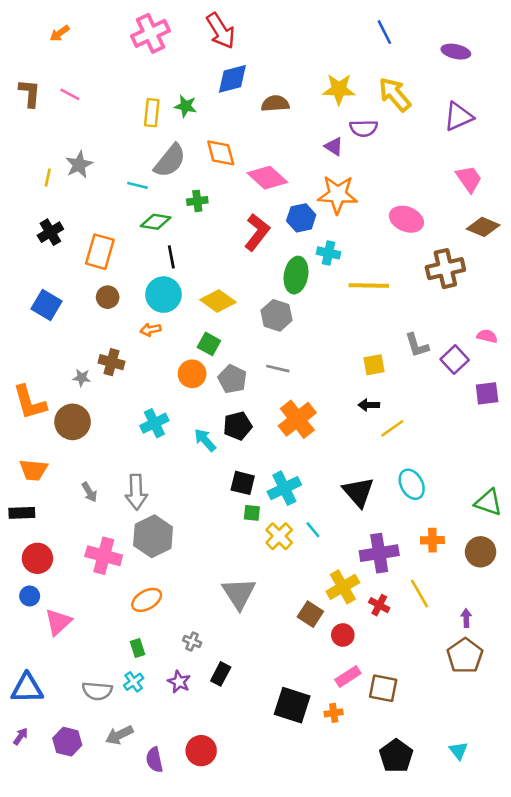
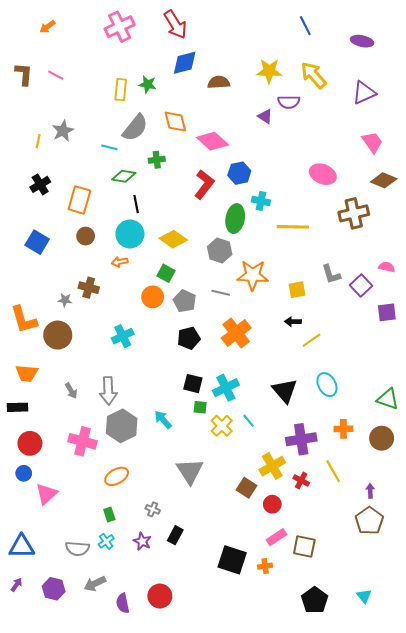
orange star: (338, 194) -> (253, 275), moved
cyan arrow: (205, 440) -> (163, 420), moved

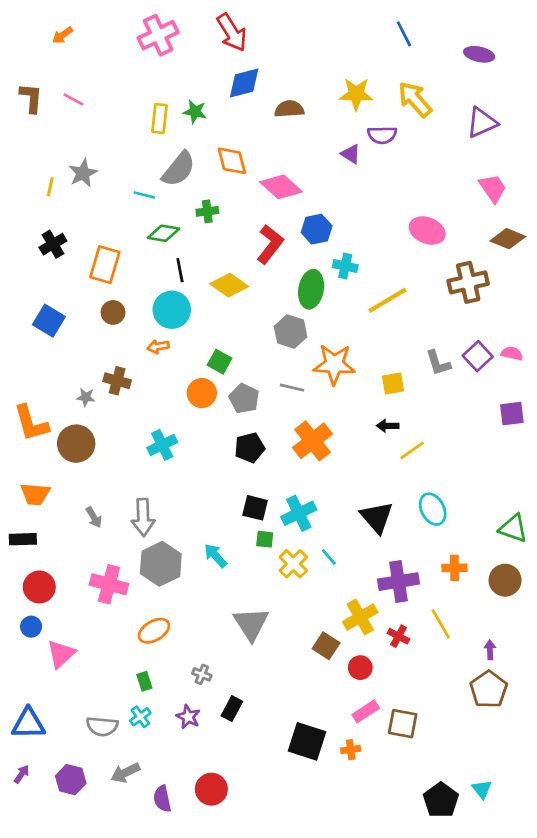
yellow line: (293, 227) -> (388, 300), turned -32
yellow diamond: (173, 239) -> (229, 285), moved
purple square: (361, 286) -> (478, 356), moved
black pentagon: (315, 600) -> (441, 800), moved

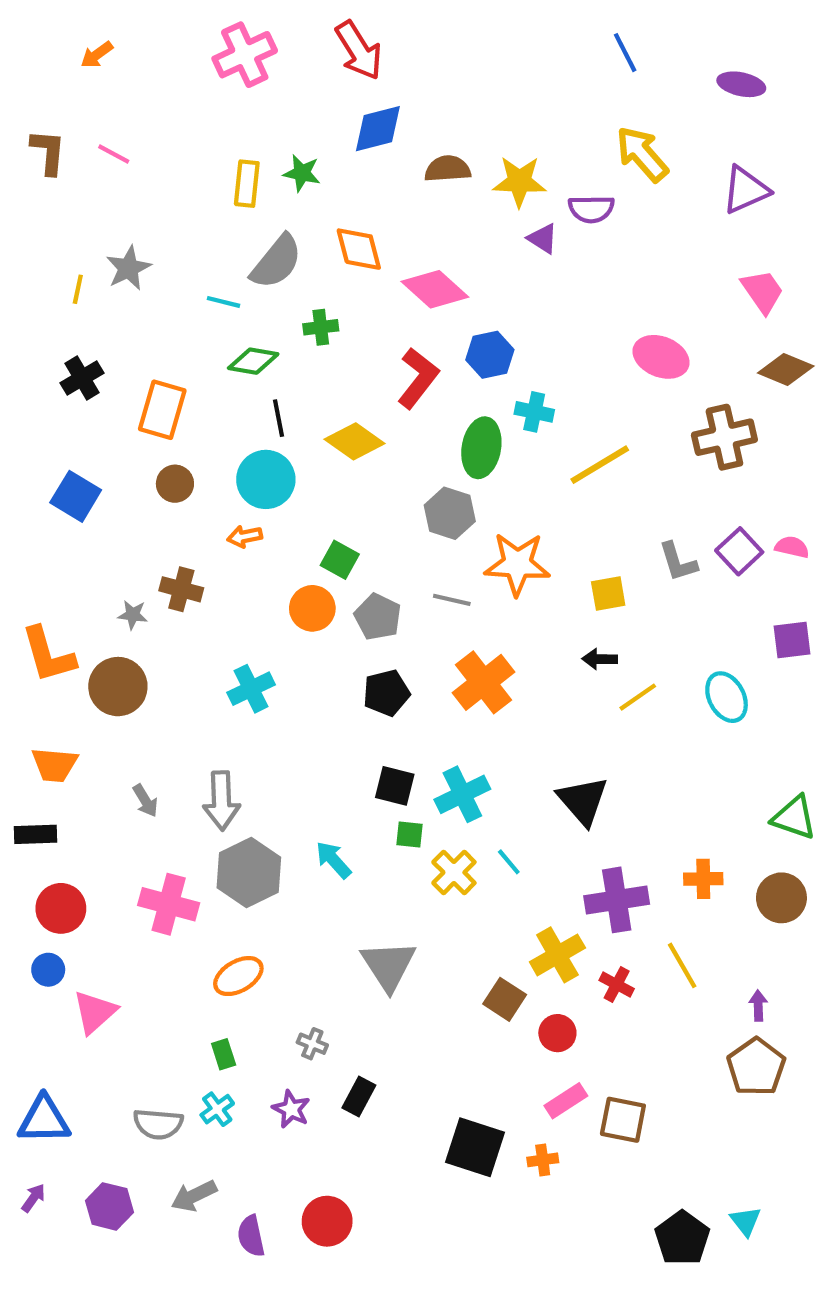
yellow star: (356, 94) -> (519, 181), moved
cyan ellipse: (433, 509) -> (727, 697), moved

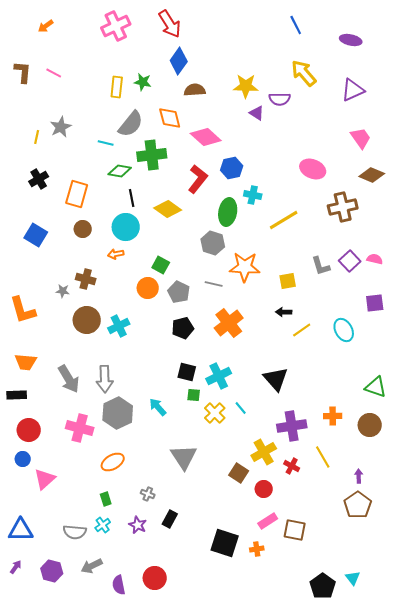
blue diamond: (378, 129) -> (179, 61), turned -40
brown semicircle: (448, 169) -> (195, 90), moved
green cross: (321, 327) -> (152, 155), size x1.8
brown circle: (118, 687) -> (87, 320), moved
gray arrow: (145, 801) -> (69, 379), size x1.8

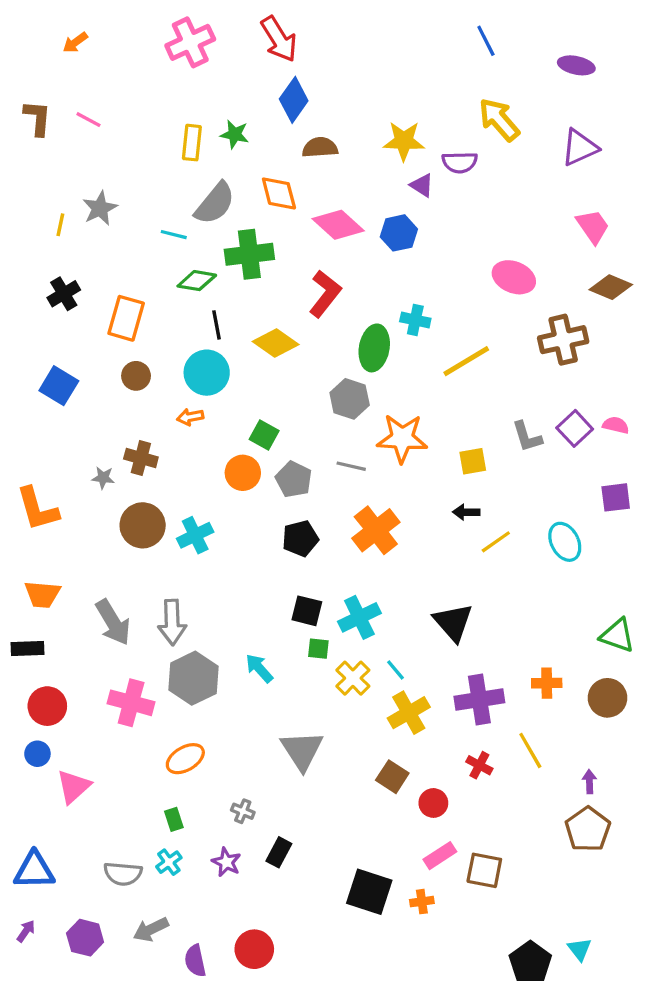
blue hexagon: (232, 168) -> (399, 233), moved
yellow cross: (264, 452) -> (409, 713), moved

